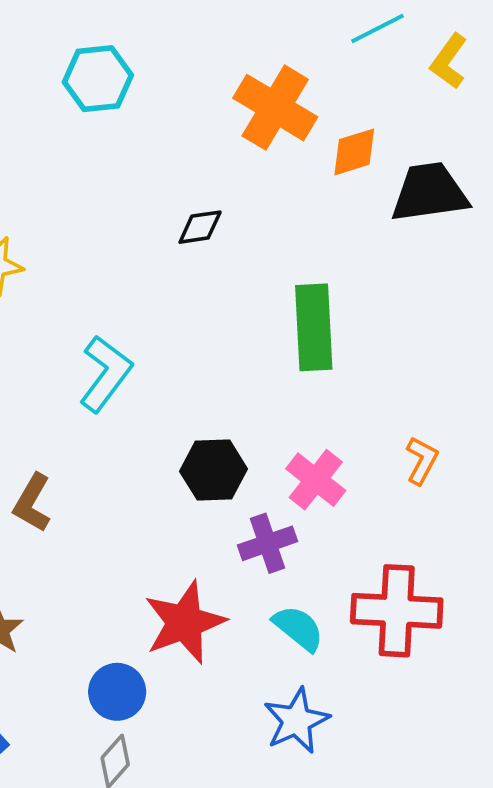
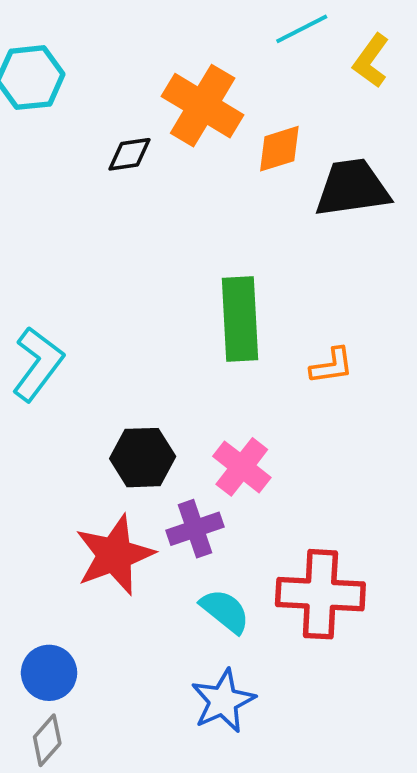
black diamond: (200, 227) -> (130, 154), moved
orange L-shape: (422, 460) -> (332, 366), moved, turned 54
red star: (185, 622) -> (115, 555), moved

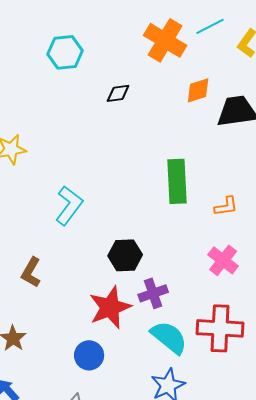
orange cross: (203, 106) -> (165, 40), moved
pink cross: (242, 467) -> (223, 260), moved
cyan semicircle: (225, 611) -> (169, 337), size x1.4
blue circle: (49, 673) -> (89, 355), moved

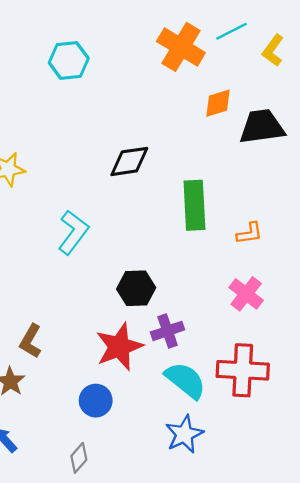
black diamond: (118, 93) -> (129, 161), moved, size x1.5
brown L-shape: (31, 272) -> (31, 341), moved

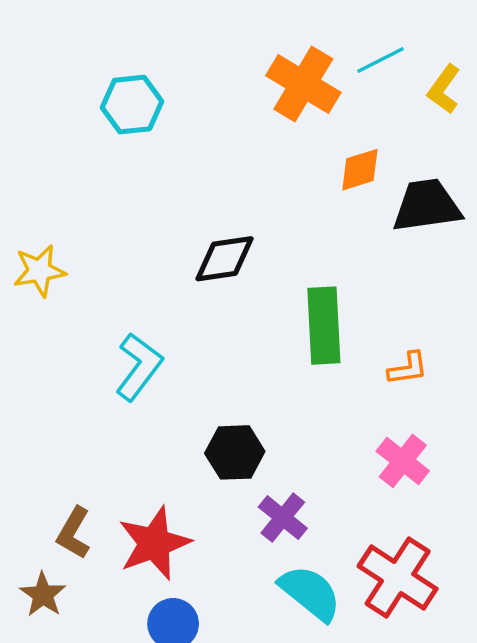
purple cross: (168, 331) -> (283, 518), turned -32
red star: (119, 347) -> (154, 543), moved
red cross: (243, 370) -> (398, 578), turned 30

